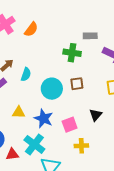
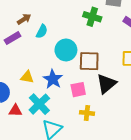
brown square: (77, 84) -> (89, 61), moved, size x1.5
yellow triangle: (19, 112) -> (27, 77), moved
black triangle: (96, 115) -> (106, 84), size x1.5

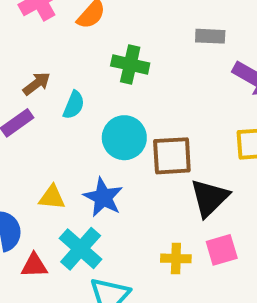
green cross: (92, 17) -> (130, 65), moved
pink square: (78, 90) -> (222, 250), moved

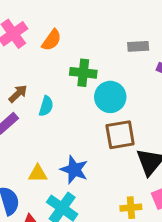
cyan circle: (124, 138) -> (110, 97), moved

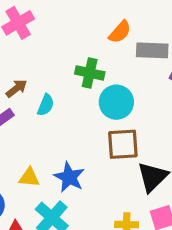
orange semicircle: (52, 40) -> (120, 32), moved
gray rectangle: (138, 46) -> (152, 50), size x1.4

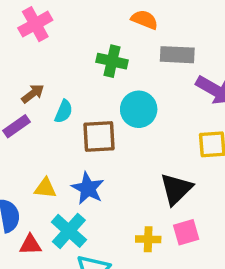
orange semicircle: (120, 32) -> (144, 20), moved, turned -110
green cross: (90, 73) -> (112, 61), moved
brown square: (123, 144) -> (99, 137), moved

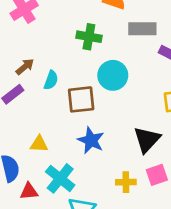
blue star: (88, 188) -> (91, 140), moved

